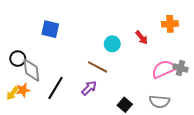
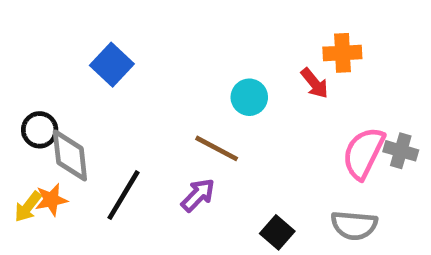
orange cross: (170, 24) -> (342, 53), moved
blue square: (50, 29) -> (112, 65), turned 30
pink semicircle: (164, 69) -> (363, 153), turned -40

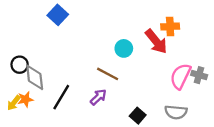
blue square: (112, 65) -> (58, 15), moved
red arrow: (315, 83) -> (156, 42), size x1.6

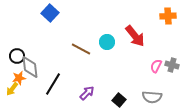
orange cross: (170, 26) -> (168, 16), moved
brown line: (108, 74) -> (81, 49), moved
pink semicircle: (181, 76) -> (156, 66), size x0.6
purple arrow: (98, 97) -> (87, 93), moved
orange star: (25, 99) -> (19, 78), moved

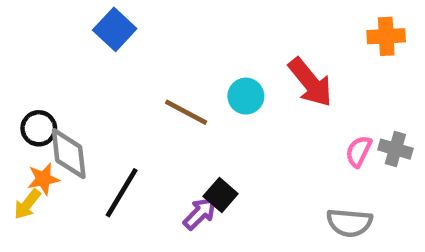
black square: (119, 100) -> (221, 195), moved

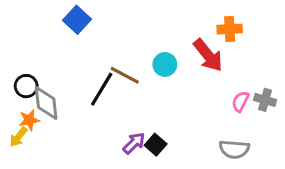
orange cross: (386, 36) -> (230, 29), moved
black line: (122, 193) -> (102, 89), moved
black square: (221, 195) -> (156, 145), moved

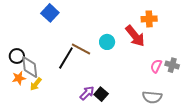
yellow arrow: (18, 137) -> (36, 84), moved

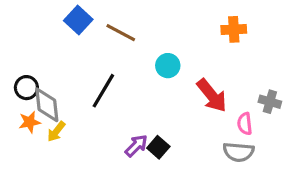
red arrow: (135, 36) -> (212, 95), moved
brown line: (81, 49) -> (121, 33), moved
pink semicircle: (156, 66) -> (245, 124), moved, turned -32

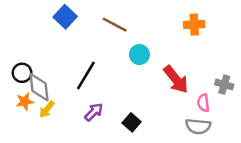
brown line: (121, 33) -> (115, 25), moved
purple arrow: (136, 146) -> (94, 112), moved

